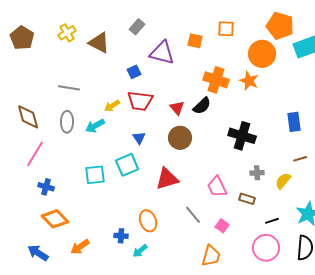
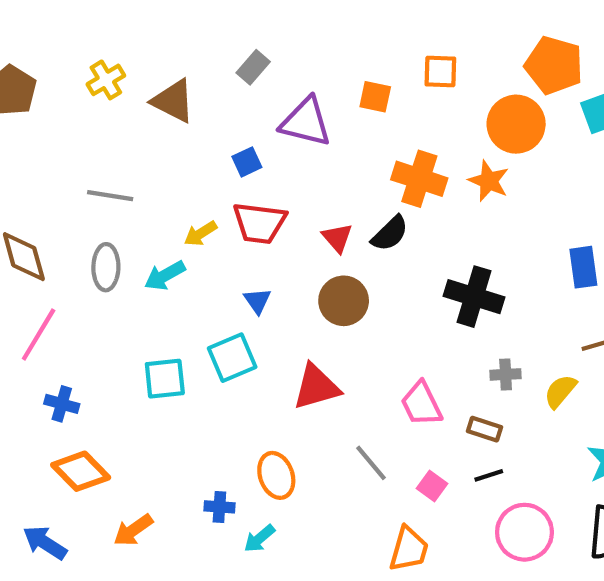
black line: (272, 221) -> (489, 475), moved

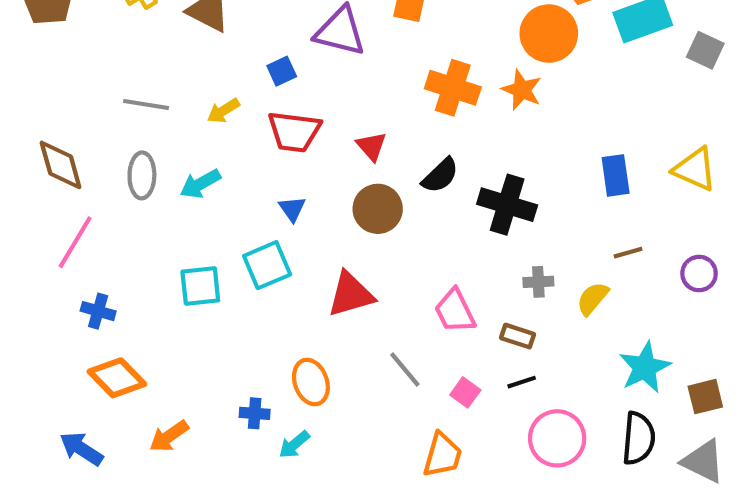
yellow arrow: (201, 233) -> (223, 111), moved
black semicircle: (390, 233) -> (440, 175), moved

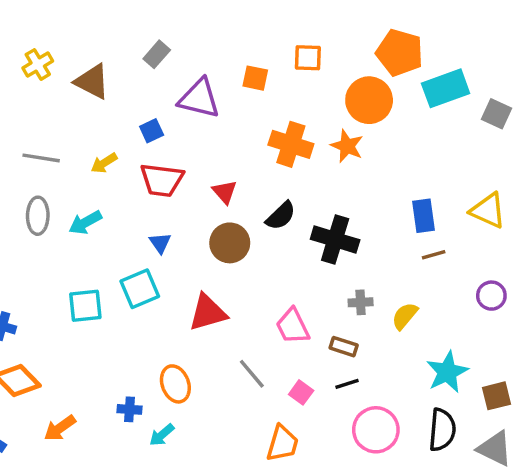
brown line: (628, 253) -> (434, 255), moved

